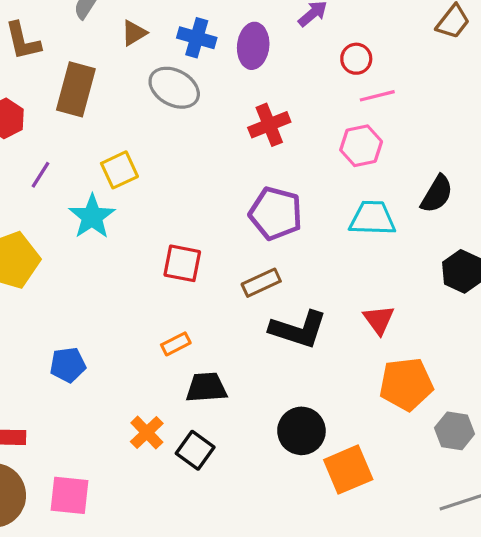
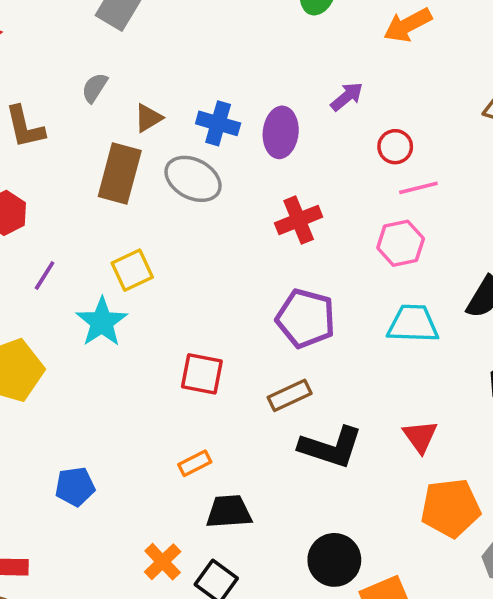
brown rectangle: (76, 89) -> (120, 174), moved

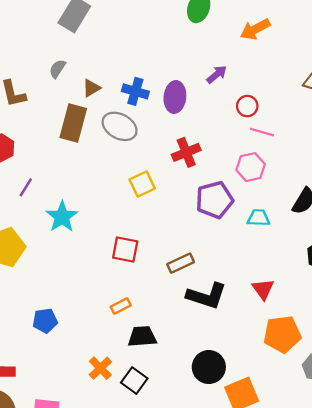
pink line: (418, 188) -> (262, 132), turned 30
yellow square: (132, 270) -> (142, 184), moved
purple pentagon: (306, 318) -> (214, 200), moved, turned -30
cyan trapezoid: (413, 324) -> (259, 218), size x0.7

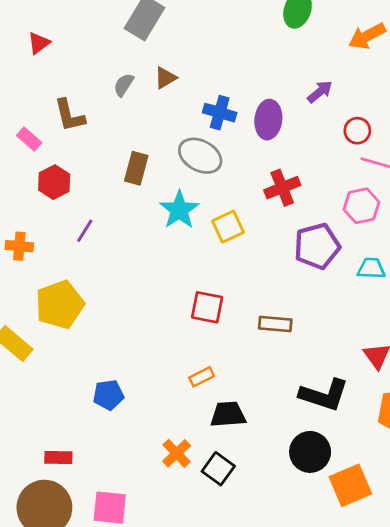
brown triangle: (91, 88) -> (165, 78), moved
brown rectangle: (73, 123) -> (136, 168), moved, size x0.7
cyan star: (62, 217) -> (179, 210), moved
brown rectangle: (181, 263) -> (275, 324), turned 30
black L-shape: (207, 296) -> (324, 395), moved

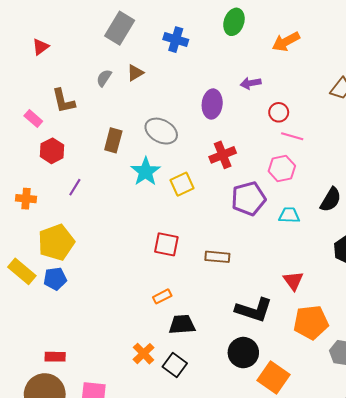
purple arrow: (320, 92) -> (251, 83), turned -150
blue cross: (220, 113) -> (176, 40), moved
blue pentagon: (108, 395) -> (55, 279), moved
orange square: (350, 485) -> (273, 377), turned -32

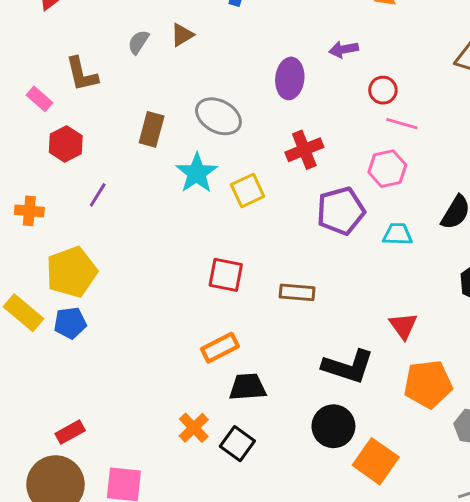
orange rectangle: (162, 296) -> (220, 348), size x1.4
red rectangle: (55, 357) -> (70, 432), turned -30

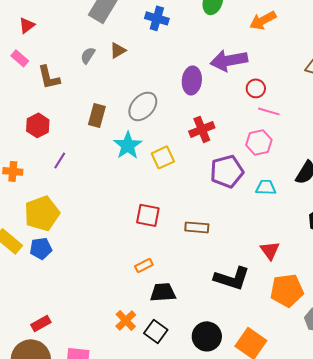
purple arrow: (344, 49) -> (229, 60), size x1.8
pink rectangle: (39, 99) -> (20, 58), moved
gray ellipse: (218, 116) -> (143, 106), turned -76
orange rectangle: (220, 348) -> (144, 265), size x0.7
black circle: (333, 426) -> (207, 336), moved

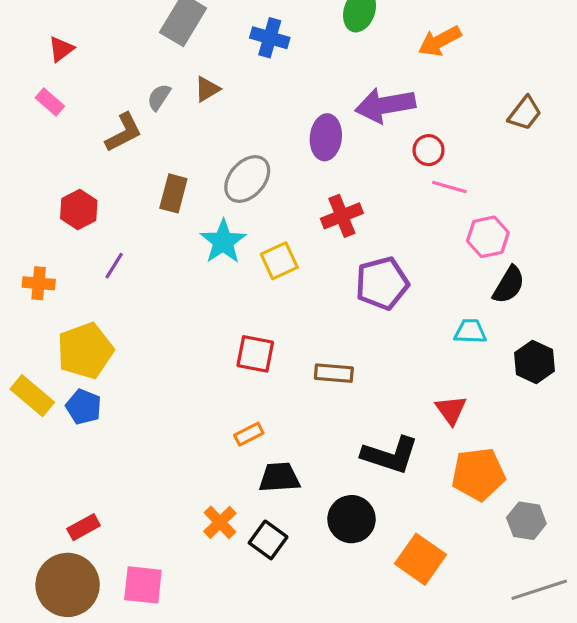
brown L-shape: (49, 77) -> (124, 132), moved, turned -104
pink hexagon: (259, 142) -> (488, 237), moved
cyan trapezoid: (266, 187) -> (470, 331), moved
blue pentagon: (41, 248) -> (84, 407), turned 30
black circle: (207, 336) -> (352, 519), moved

